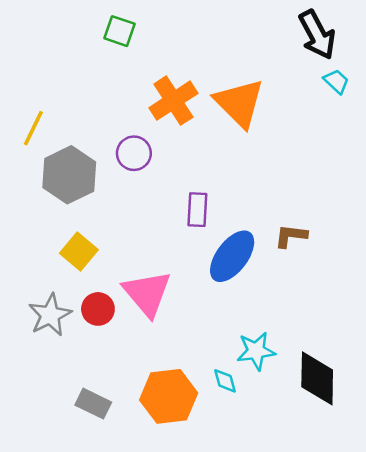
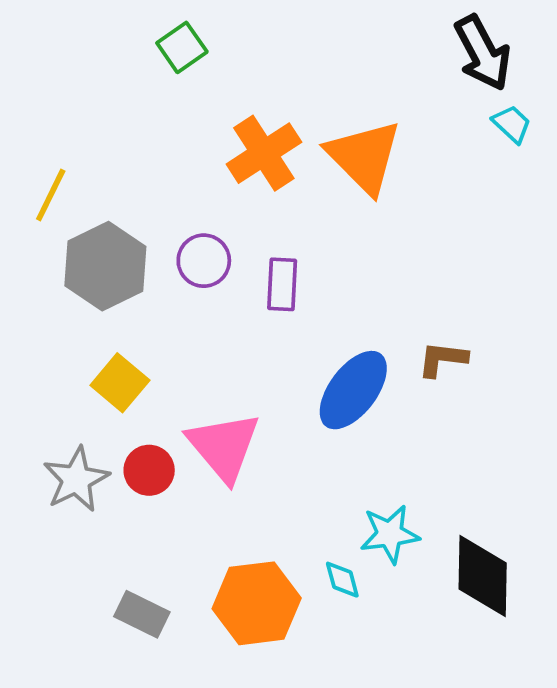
green square: (120, 31) -> (182, 47), turned 36
purple circle: (134, 153) -> (204, 261), moved
purple rectangle: (197, 210) -> (282, 284), moved

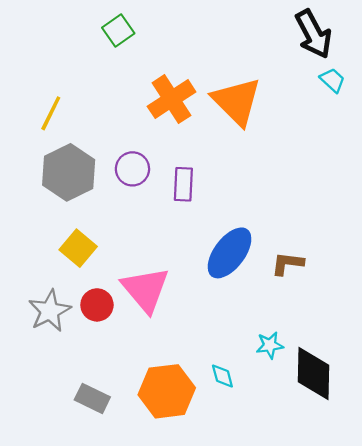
yellow line: (51, 195) -> (51, 113), moved
brown L-shape: (443, 359) -> (287, 264), moved
cyan star: (390, 534) -> (270, 345), moved, size x0.7

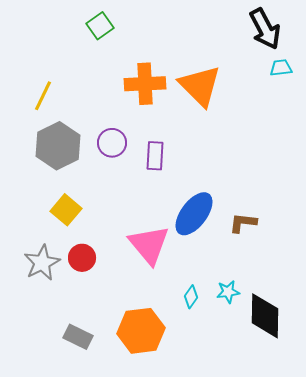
cyan trapezoid: (332, 80) -> (281, 68), turned -50
orange cross: (172, 99) -> (145, 84), turned 30
pink triangle: (146, 290) -> (149, 245), moved
cyan diamond: (222, 376) -> (191, 297), moved, turned 50

